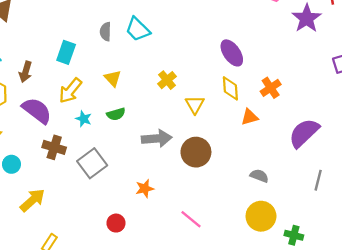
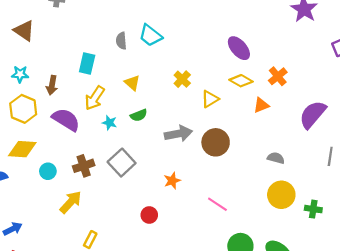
yellow diamond: (230, 88) -> (241, 81), turned -50
yellow triangle: (195, 105) -> (210, 99), turned 36
brown cross: (54, 147) -> (84, 166), moved, turned -30

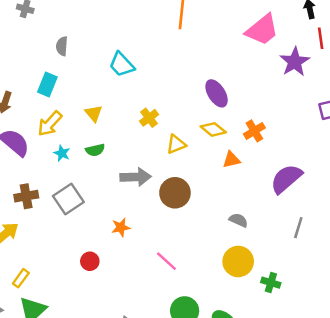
gray semicircle: (121, 41) -> (62, 46), moved

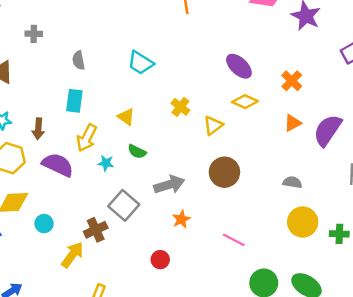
orange cross: (254, 131) -> (292, 81), moved
green semicircle: (95, 150) -> (137, 152), turned 54
orange triangle: (231, 160) -> (293, 123), moved
gray arrow: (136, 177) -> (169, 185), moved
brown cross: (26, 196) -> (96, 230), moved

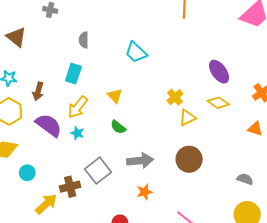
yellow cross: (180, 107) -> (175, 97), moved
orange triangle: (293, 123) -> (255, 129), turned 35
cyan star: (106, 163) -> (77, 133), moved

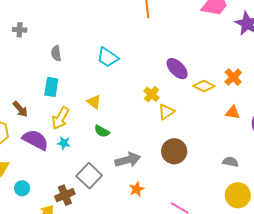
purple ellipse: (219, 72) -> (177, 69), moved
brown arrow: (38, 91) -> (20, 109), turned -48
yellow diamond: (218, 103) -> (204, 86), moved

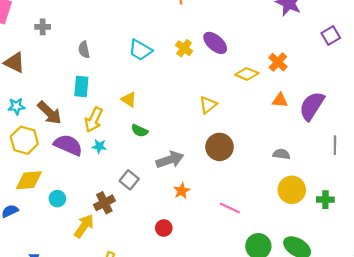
purple ellipse: (177, 69) -> (215, 43), moved
yellow cross: (151, 94) -> (184, 48), moved
brown arrow: (20, 109) -> (49, 113), size x1.4
gray square: (89, 176) -> (129, 180), size x0.7

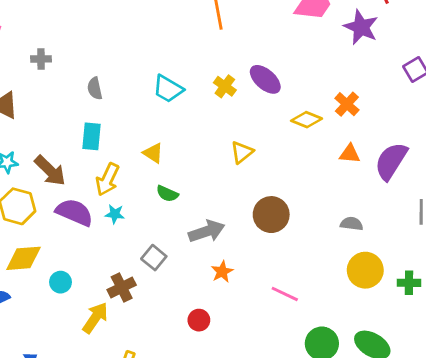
yellow triangle: (208, 105) -> (242, 152), moved

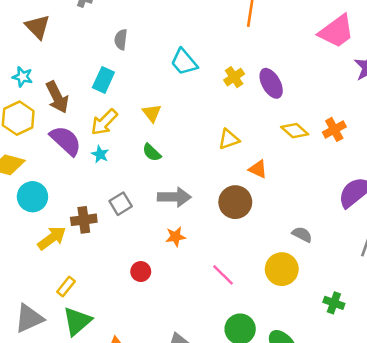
orange triangle: (350, 154) -> (258, 169), moved
yellow circle: (365, 270) -> (282, 269), moved
cyan circle: (60, 282) -> (32, 197), size x1.5

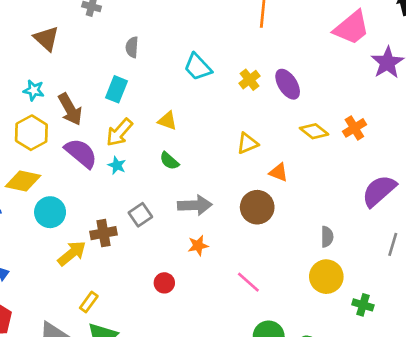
yellow triangle: (152, 113) -> (167, 121), turned -30
gray semicircle: (302, 234) -> (327, 237), turned 66
yellow circle: (282, 269) -> (326, 277), moved

